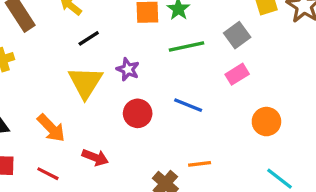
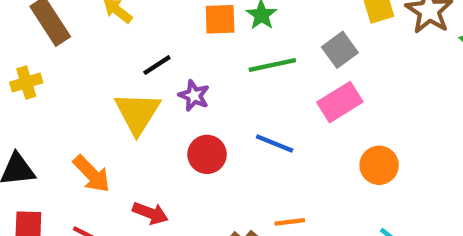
black line: (89, 38) -> (157, 65), moved
pink rectangle: (237, 74) -> (340, 102), size x1.4

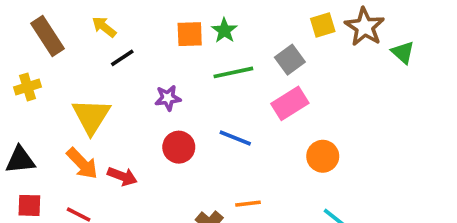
black line: (157, 65) -> (122, 58), moved
purple star: (194, 96) -> (168, 98), turned -30
yellow triangle: (137, 113) -> (91, 116), moved
red arrow: (150, 213) -> (122, 176), moved

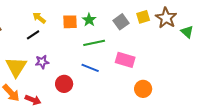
yellow arrow: (104, 27) -> (39, 18), moved
gray square: (290, 60) -> (121, 22), moved
purple star: (168, 98) -> (42, 62), moved
pink rectangle: (290, 103) -> (125, 60), turned 48
blue line: (235, 138) -> (90, 68), moved

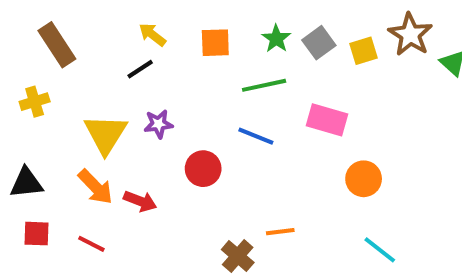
yellow square: (143, 17) -> (364, 51), moved
green star: (89, 20) -> (276, 39), moved

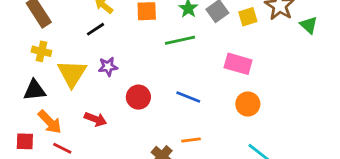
yellow cross: (35, 102) -> (41, 51), moved, turned 30
pink rectangle: (327, 120) -> (238, 64), moved
blue line: (256, 136) -> (188, 97), moved
black triangle: (26, 183) -> (35, 90), moved
orange arrow: (95, 187) -> (50, 122), moved

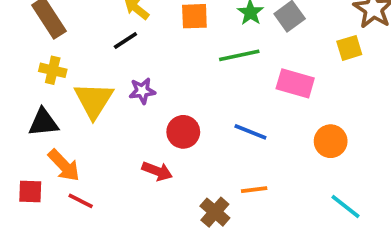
yellow square: (248, 17) -> (349, 48), moved
pink rectangle: (238, 64) -> (295, 83), moved
red arrow: (95, 119) -> (157, 171), moved

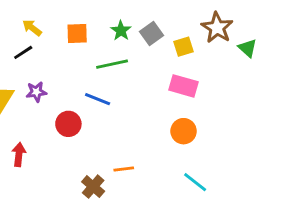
yellow square: (349, 48) -> (184, 47), moved
pink rectangle: (295, 83) -> (184, 86), moved
blue line: (250, 132) -> (98, 99), moved
red arrow: (157, 171) -> (19, 154), moved, turned -105

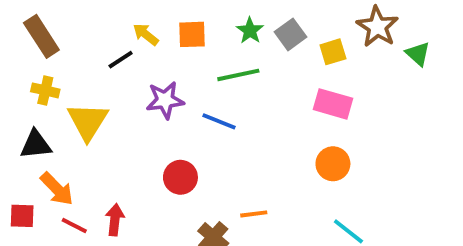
yellow arrow: (32, 28) -> (146, 34), moved
purple star: (36, 92) -> (165, 100), moved, size x1.4
red circle: (68, 124) -> (180, 177), moved
red arrow: (19, 154) -> (115, 220), moved

